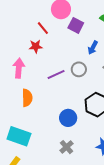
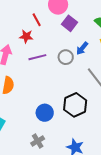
gray circle: (79, 69) -> (66, 57), moved
purple line: (56, 74) -> (37, 57), moved

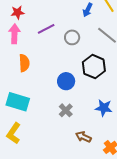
red star: (26, 36) -> (17, 12), moved
gray circle: (66, 57) -> (72, 37), moved

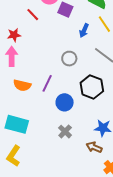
purple line: (46, 29) -> (47, 83), moved, turned -36
orange semicircle: (24, 63) -> (22, 85), turned 108
brown arrow: (83, 137) -> (94, 147), moved

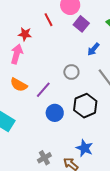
gray cross: (65, 132) -> (44, 158), moved

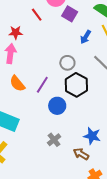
orange semicircle: (19, 85) -> (17, 84), turned 30
black hexagon: (85, 106) -> (76, 85), moved
gray cross: (44, 158) -> (54, 140), moved

